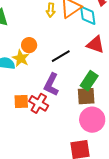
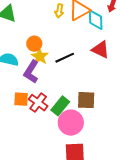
yellow star: (21, 58) -> (40, 56), moved
green rectangle: (89, 81) -> (60, 106), moved
purple L-shape: (51, 85) -> (31, 72), moved
pink circle: (92, 120) -> (71, 123), moved

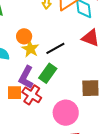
purple L-shape: (31, 72) -> (26, 77), moved
brown square: (86, 100) -> (90, 88), moved
green rectangle: (60, 106) -> (48, 73), moved

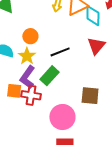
red triangle: (91, 38) -> (96, 46), turned 42
yellow star: (30, 49) -> (27, 56), moved
red cross: (32, 95) -> (31, 95), turned -30

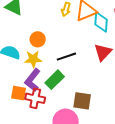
yellow star: (27, 56) -> (33, 59), turned 30
brown square: (90, 96) -> (82, 101), moved

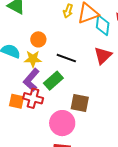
black line: (66, 57) -> (66, 58), turned 36
orange square: (19, 93) -> (17, 101), moved

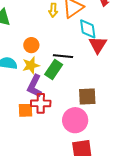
cyan diamond: (103, 25) -> (88, 29), moved
green rectangle: (53, 81) -> (54, 70), moved

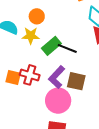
black line: (63, 56) -> (67, 48), moved
purple L-shape: (35, 86) -> (57, 77), moved

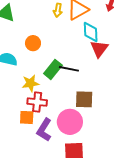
yellow star: (31, 36) -> (30, 83), moved
orange square: (13, 77) -> (27, 117), moved
purple L-shape: (57, 77) -> (44, 130), moved

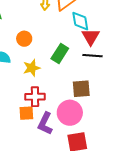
green rectangle: (53, 69) -> (60, 54), moved
black line: (69, 69) -> (93, 56), moved
yellow star: (30, 83) -> (32, 68), moved

